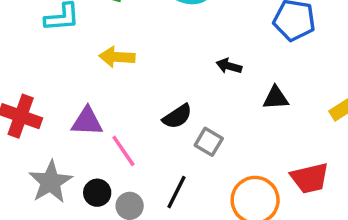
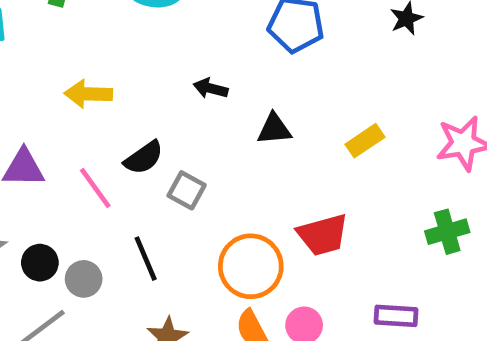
yellow arrow: (117, 57) -> (88, 94), moved
pink line: (123, 151) -> (95, 188), moved
black line: (176, 192) -> (146, 259), turned -48

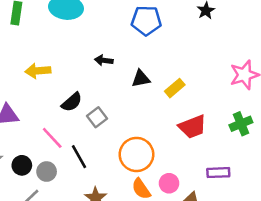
yellow rectangle: (365, 141) -> (175, 88), moved
pink line: (95, 188) -> (52, 138), moved
gray square: (187, 190) -> (97, 117), turned 30
red trapezoid: (323, 235) -> (192, 127), moved

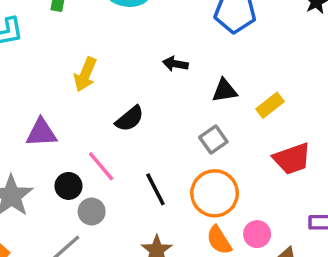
yellow arrow: (38, 71) -> (85, 74), turned -65
gray square: (97, 117) -> (213, 139), moved
black line: (79, 157) -> (155, 189), moved
black circle: (22, 165) -> (68, 186), moved

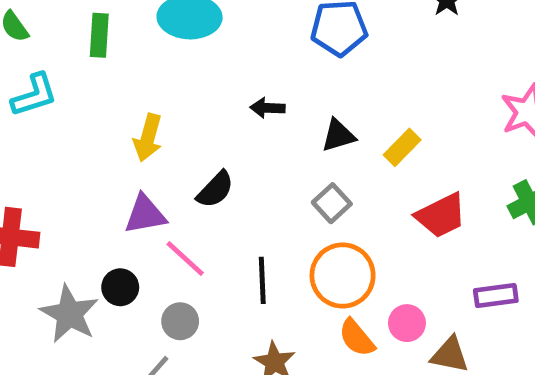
purple triangle: (41, 133) -> (145, 214), moved
black circle: (68, 186) -> (120, 287), moved
black line: (155, 189) -> (262, 280), turned 32

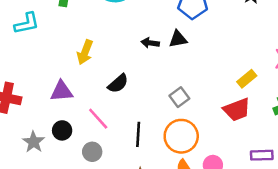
black triangle: (338, 135) -> (178, 39), moved
yellow rectangle: (402, 147) -> (247, 79), moved
purple triangle: (145, 214) -> (62, 91), moved
gray star: (69, 314) -> (34, 142), size x0.7

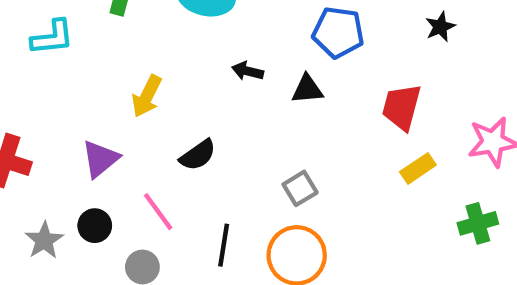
black arrow: (150, 43) -> (248, 71), moved
purple triangle: (62, 91) -> (100, 159), turned -40
red trapezoid: (237, 110) -> (402, 107), moved, turned 120

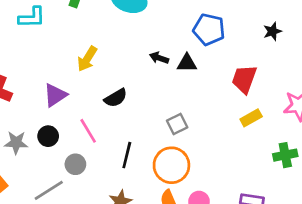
black arrow: (248, 71) -> (159, 58), moved
gray star: (44, 240) -> (16, 143), turned 30

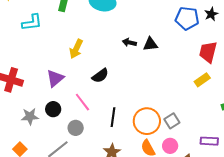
blue pentagon: (209, 30) -> (187, 18), moved
red trapezoid: (244, 79) -> (208, 52), moved
gray square: (177, 124) -> (172, 121), moved

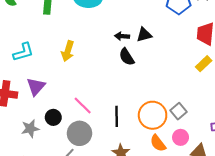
cyan L-shape: (32, 22) -> (23, 52), moved
black semicircle: (100, 76) -> (127, 57), moved, turned 102
purple triangle: (55, 78) -> (36, 87), moved
gray circle: (76, 128) -> (79, 133), size x1.5

